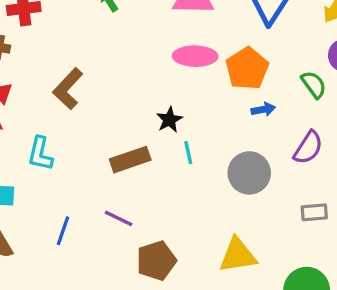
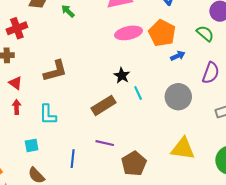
brown L-shape: (68, 89) -> (55, 71), turned -135
yellow triangle: (238, 255) -> (183, 149), turned 30

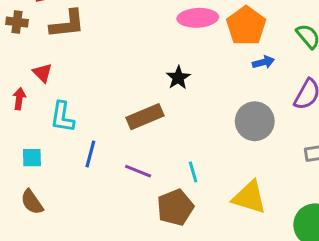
brown L-shape: (55, 71) -> (67, 24), moved
red triangle: (16, 83) -> (42, 73), moved
cyan line: (138, 93) -> (193, 172), moved
blue line: (73, 159) -> (90, 154), moved

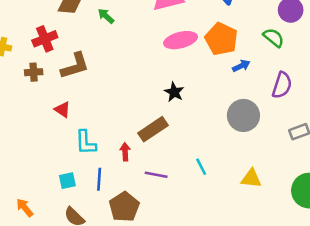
red arrow: (19, 99) -> (125, 152), moved
blue line: (90, 154) -> (99, 179), moved
yellow triangle: (249, 197) -> (251, 178), size x0.7
brown pentagon: (175, 207) -> (124, 207), moved

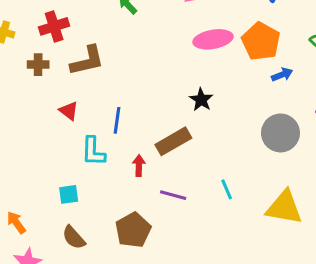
yellow triangle: (251, 178) -> (284, 207), size x1.5
blue line: (99, 179) -> (117, 120), moved

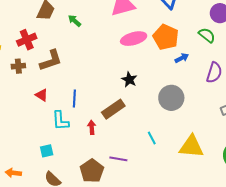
gray circle: (280, 133) -> (171, 98), moved
purple line: (173, 195) -> (118, 159), moved
orange arrow: (16, 222) -> (13, 173), turned -42

